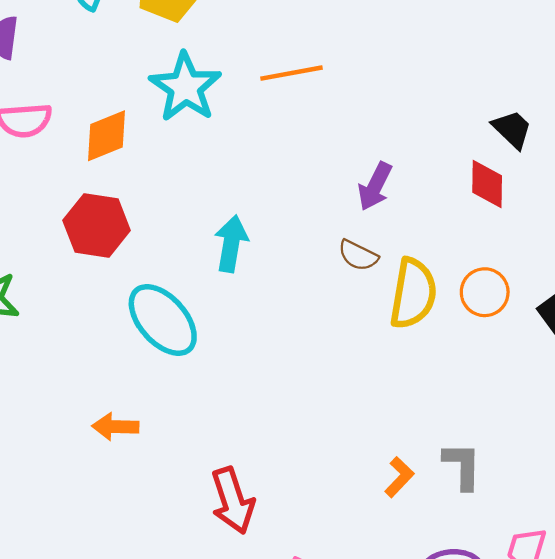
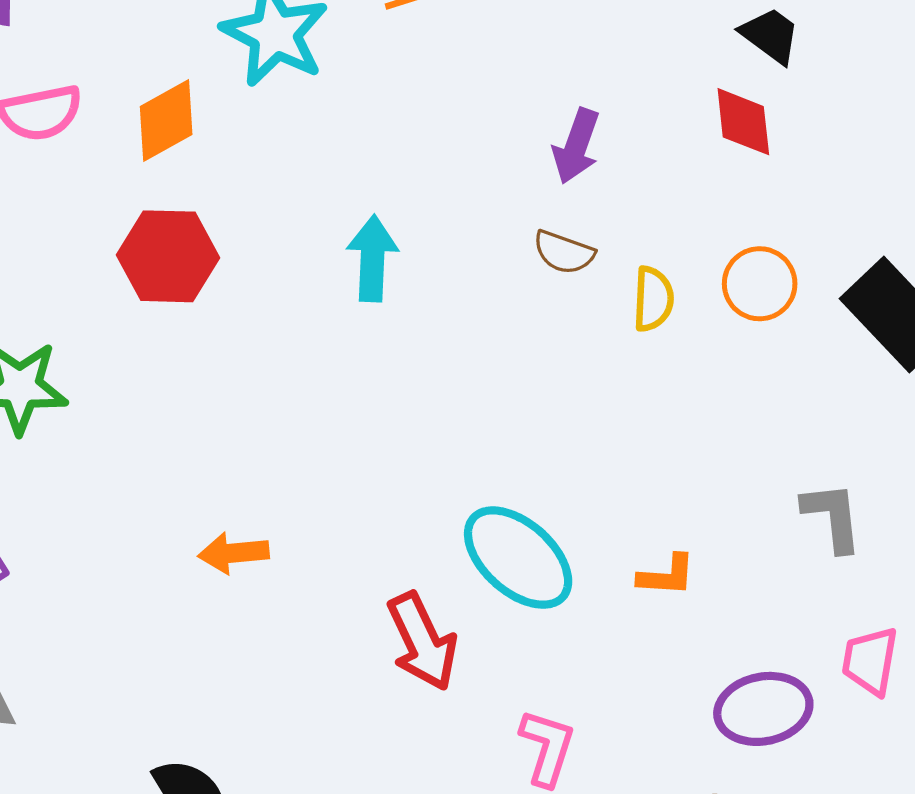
yellow semicircle: (413, 294) -> (653, 299), size x0.6
cyan ellipse: (163, 320) -> (518, 558), moved
gray L-shape: (462, 466) -> (832, 517), moved
orange L-shape: (399, 477) -> (667, 575), turned 57

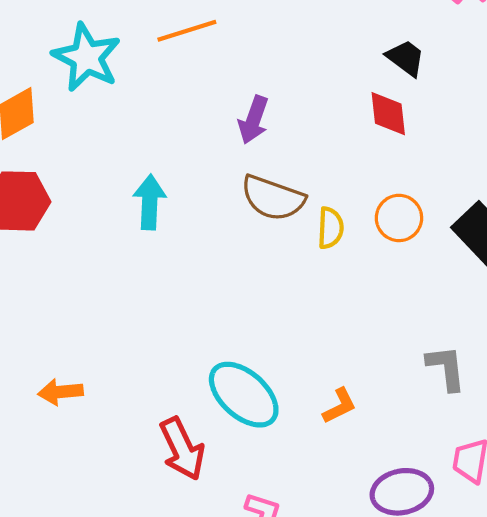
purple arrow: (576, 146) -> (253, 120), moved
brown semicircle: (564, 252) -> (273, 198), size x1.6
orange L-shape: (667, 575) -> (339, 406), turned -30

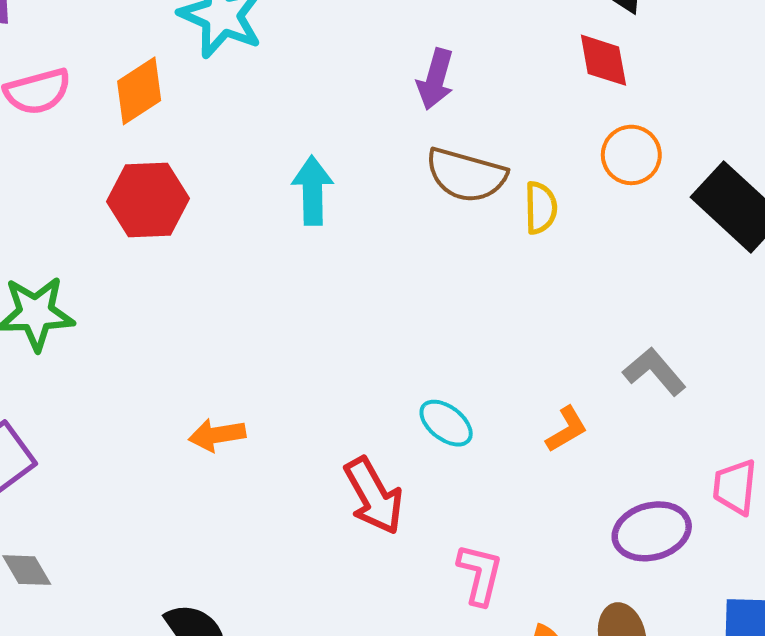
orange circle: (399, 218) -> (631, 155), moved
gray L-shape: (446, 368) -> (654, 371), moved, turned -30
cyan ellipse: (244, 395) -> (446, 423), size x0.6

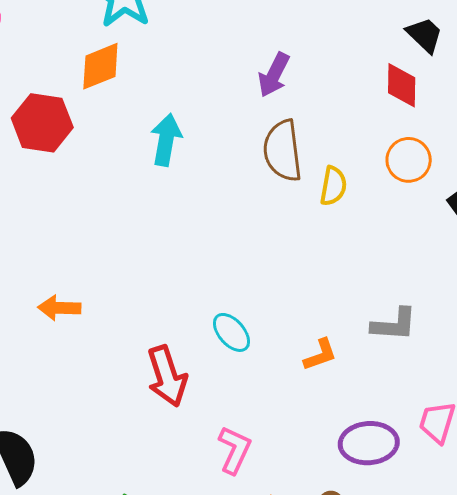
orange diamond: (139, 91) -> (100, 66), moved
brown semicircle: (466, 175) -> (283, 151), turned 56
gray L-shape: (654, 371) -> (394, 324), turned 123

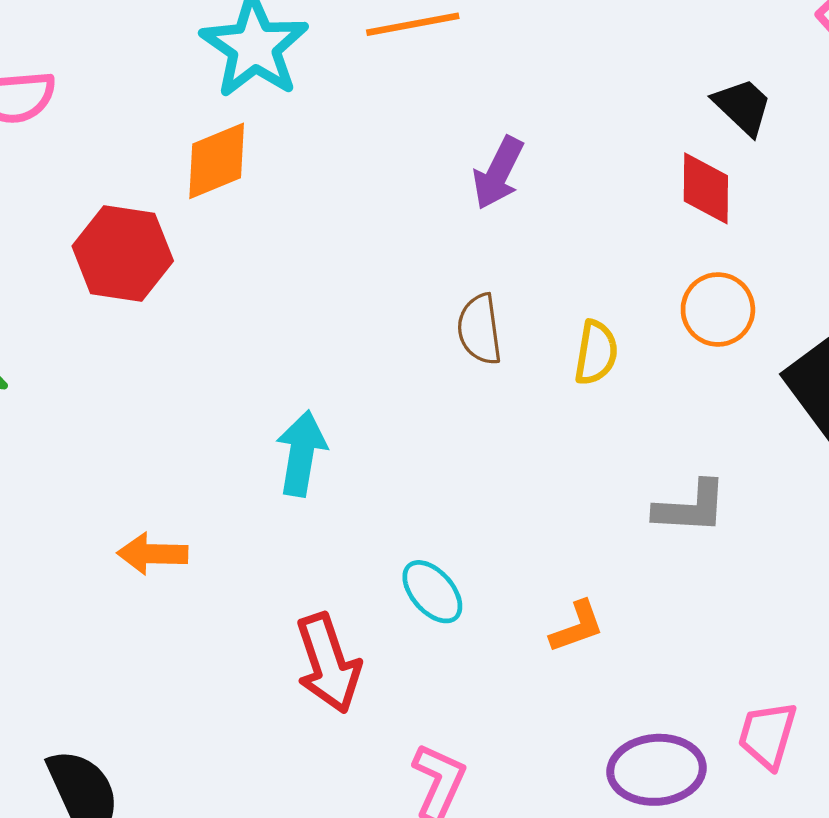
cyan arrow: (166, 140) -> (301, 454), moved
brown semicircle: (283, 151) -> (480, 329), moved, size x0.7
gray L-shape: (394, 324) -> (691, 507), moved

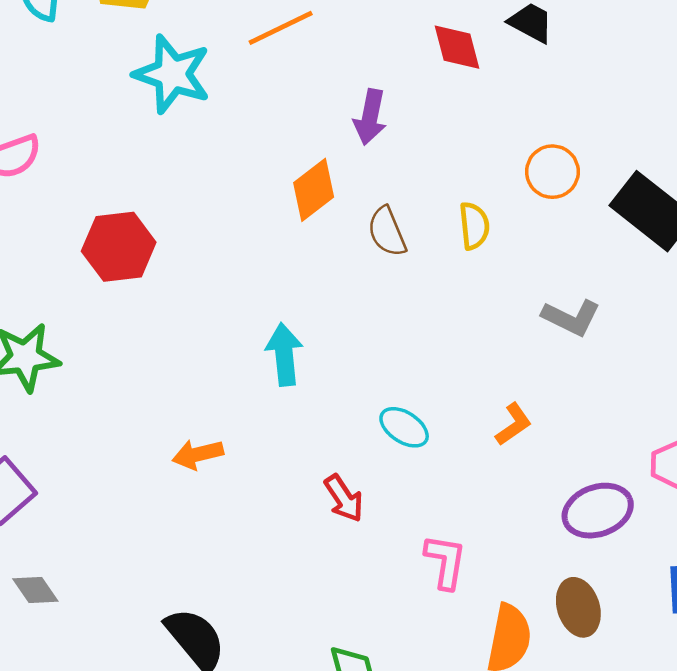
orange diamond: (217, 161) -> (314, 190), moved
red diamond: (706, 188) -> (457, 47), moved
gray L-shape: (691, 507) -> (571, 317), turned 38
red arrow: (328, 663) -> (344, 498), size x0.7

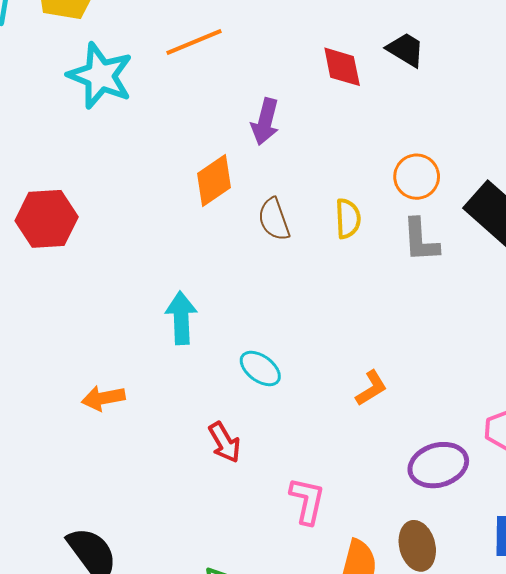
gray L-shape: (571, 317) -> (421, 240), moved, turned 57
cyan ellipse: (404, 427) -> (260, 369), moved

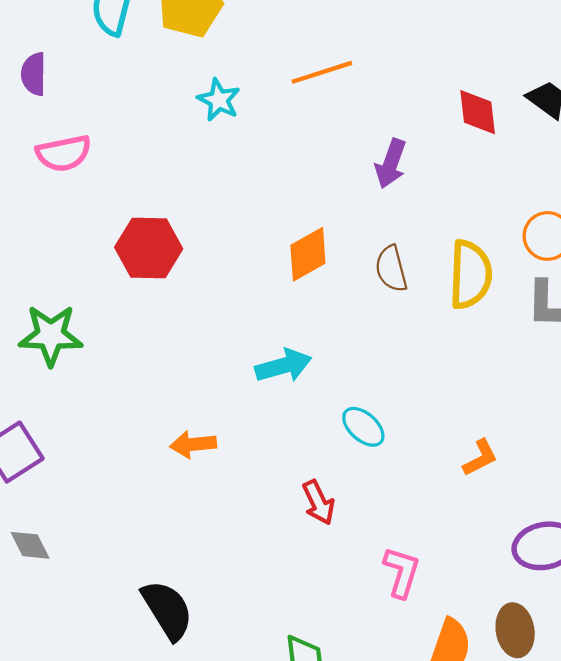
cyan star: (100, 76) -> (219, 100), size x0.6
orange diamond: (214, 180) -> (308, 254), moved
yellow semicircle: (348, 219) -> (470, 275), size x1.6
cyan arrow: (181, 318) -> (283, 366), turned 72

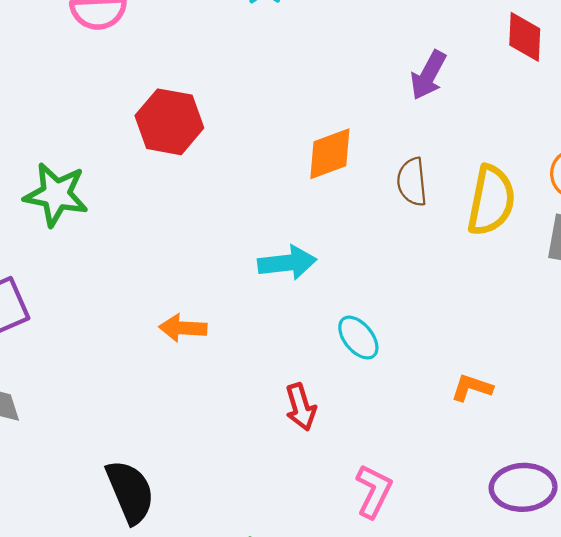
orange L-shape: (480, 458) -> (472, 388), turned -144

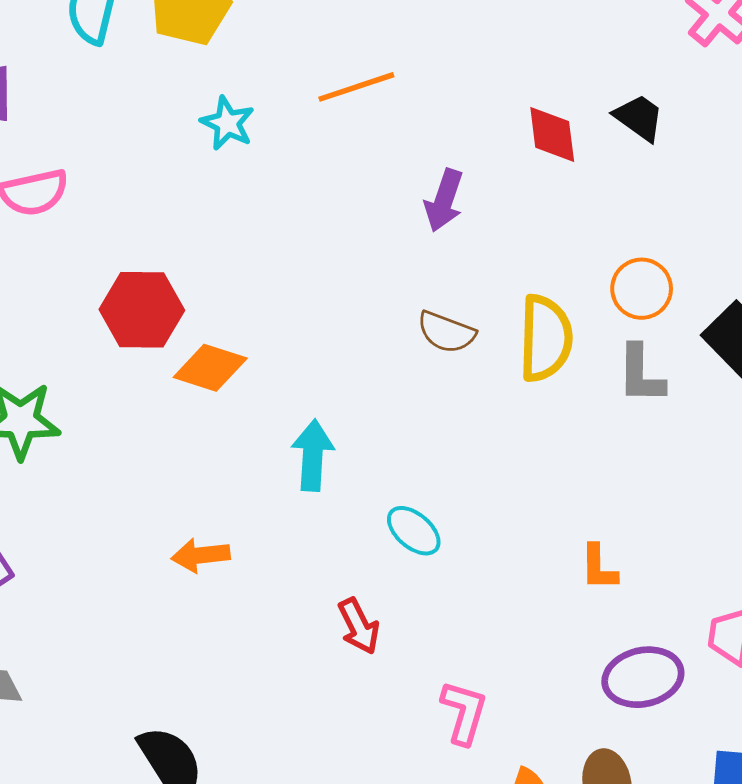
orange diamond: (330, 154) -> (210, 368), moved, turned 48
brown semicircle: (412, 182) -> (446, 332), turned -54
cyan arrow: (287, 263) -> (313, 455), turned -70
orange L-shape: (472, 388) -> (599, 567), moved, turned -99

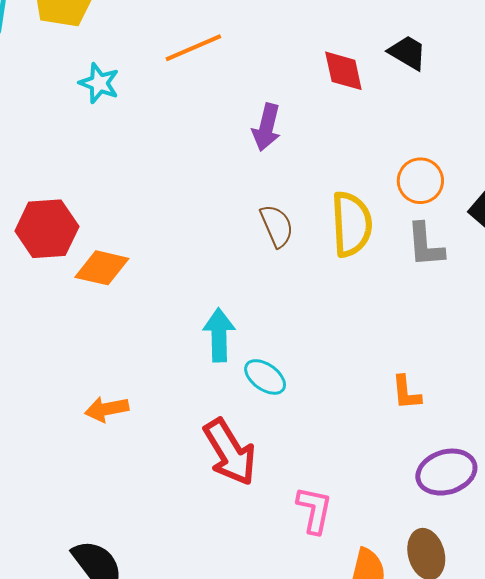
brown semicircle: (446, 332) -> (277, 226), turned -129
cyan arrow: (313, 455) -> (219, 335), moved
red arrow: (359, 626) -> (230, 452), size x1.6

